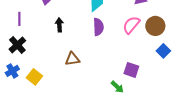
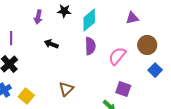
black arrow: (59, 25) -> (51, 44), turned -64
pink semicircle: (131, 25) -> (117, 56), moved
brown triangle: (72, 59) -> (66, 89), moved, turned -35

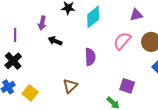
purple arrow: (38, 17) -> (42, 23), moved
purple semicircle: (90, 46) -> (90, 57), moved
pink semicircle: (117, 56) -> (122, 41), moved

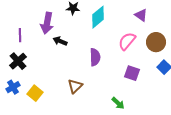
purple triangle: (136, 15) -> (141, 15), turned 48
purple arrow: (42, 23) -> (47, 23), size x1.5
purple square: (127, 86) -> (132, 73), moved

